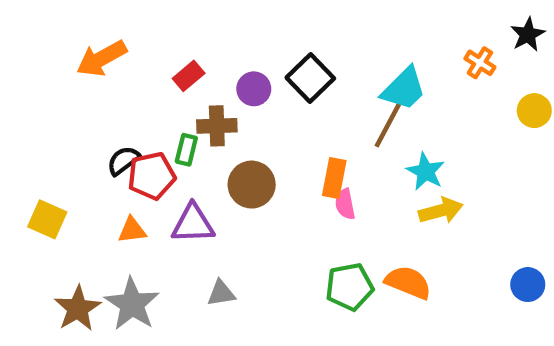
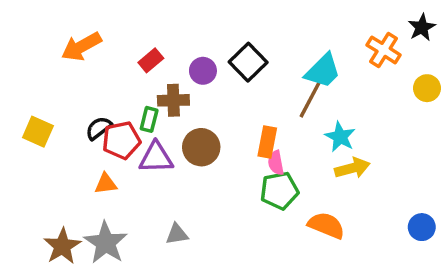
orange cross: (480, 63) -> (384, 50), size x1.4
yellow square: (47, 219) -> (38, 132), moved
purple triangle: (193, 224) -> (156, 158), moved
green pentagon: (349, 287) -> (279, 191), moved

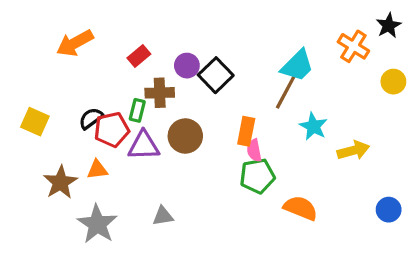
black square: (248, 62) -> (216, 75), moved
yellow arrow: (352, 168) -> (353, 150), moved
brown star: (62, 246) -> (60, 182), moved

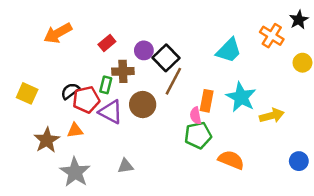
brown line: (286, 91) -> (173, 81), moved
cyan star: (313, 126) -> (241, 97), size x1.4
orange rectangle: (246, 131) -> (207, 101), moved
purple triangle: (144, 146) -> (111, 112), turned 30

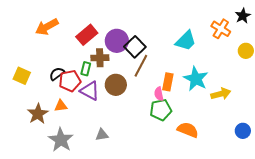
red rectangle: (107, 43) -> (87, 35), size x1.5
purple circle: (144, 50) -> (117, 41), size x1.5

